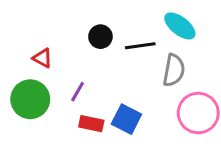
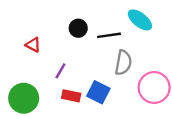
gray semicircle: (174, 70) -> (123, 63), moved
green circle: (30, 99) -> (24, 98), moved

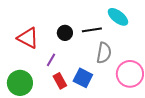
black circle: (78, 28) -> (65, 33), moved
red triangle: (33, 45) -> (28, 38), size x1.6
red rectangle: (71, 96) -> (60, 81), turned 49

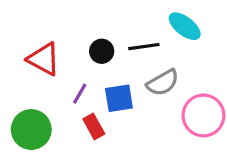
gray semicircle: (104, 53) -> (163, 83), turned 50
blue square: (83, 78) -> (119, 98), moved, turned -36

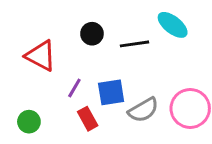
black circle: (102, 51) -> (92, 34), moved
gray semicircle: (163, 83) -> (143, 110), moved
green circle: (31, 130) -> (29, 122), size x0.6

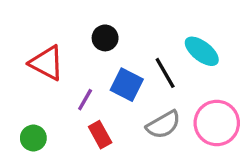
cyan ellipse: (173, 25) -> (202, 51), moved
black line: (134, 44) -> (165, 73), moved, turned 68
blue square: (111, 92) -> (127, 85), moved, turned 36

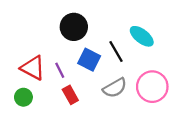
black circle: (105, 38) -> (74, 27), size x1.5
red triangle: (47, 63) -> (33, 68), moved
purple line: (85, 100) -> (60, 70), turned -56

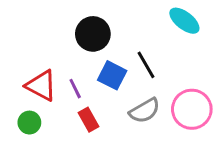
cyan ellipse: (142, 36) -> (184, 21), moved

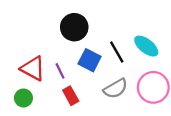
cyan ellipse: (184, 21) -> (146, 46), moved

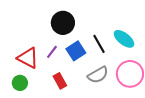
blue square: (90, 60) -> (76, 51), turned 30
purple line: (60, 71) -> (52, 52), moved, turned 64

